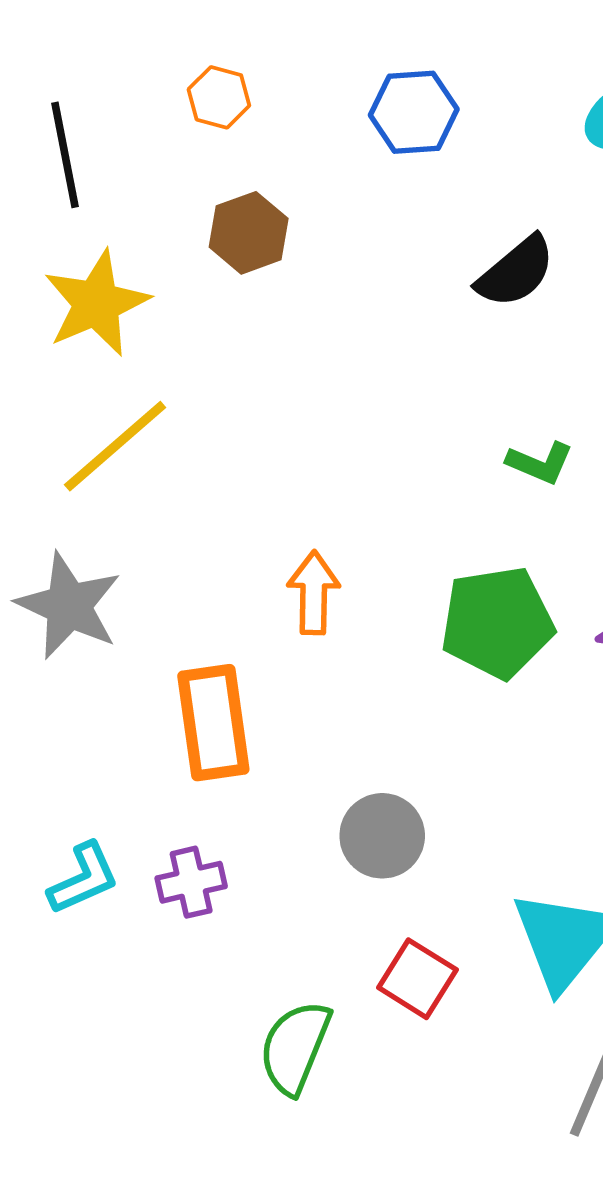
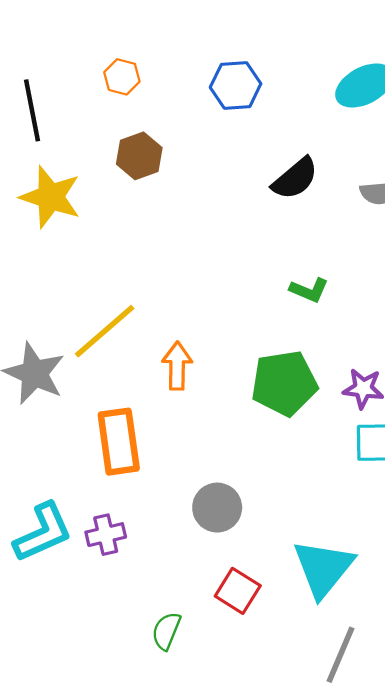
yellow star: (96, 303) -> (50, 197), turned -30
yellow line: (115, 446) -> (105, 331), moved
cyan L-shape: (83, 878) -> (43, 532), size x1.4
green semicircle: (295, 1047) -> (166, 631), size x0.7

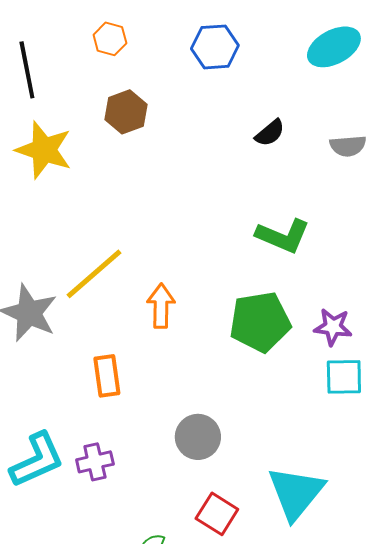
black semicircle: (295, 179) -> (270, 133), size x0.7
green L-shape: (309, 290) -> (283, 236), size x1.5
orange rectangle: (119, 442) -> (107, 376), size x0.7

